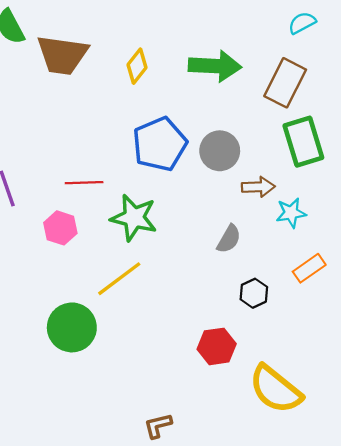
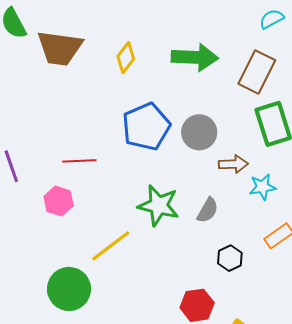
green star: (134, 218) -> (159, 205), moved

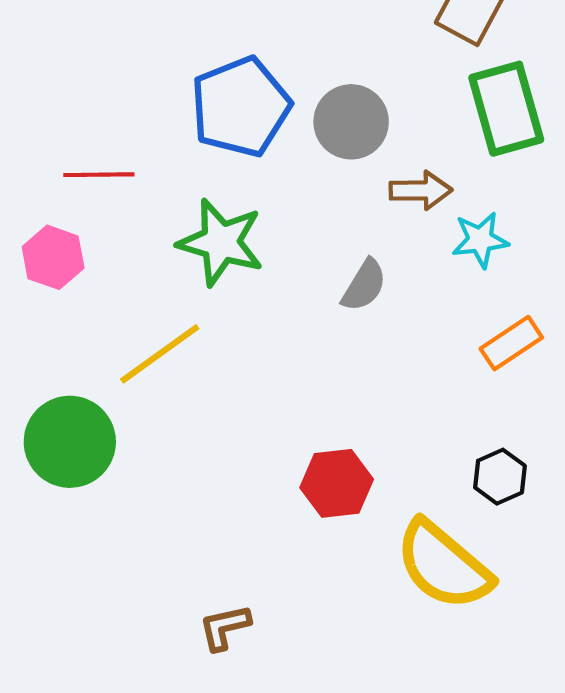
green star: (159, 205) -> (221, 242), moved
black hexagon: (230, 258) -> (500, 477), moved

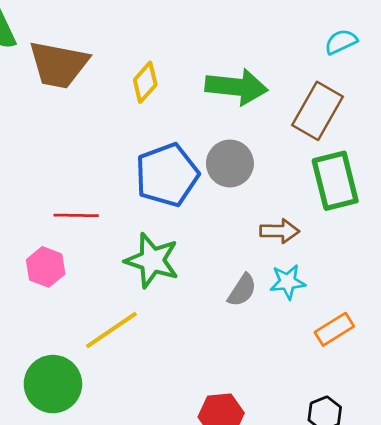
gray circle: (351, 122) -> (230, 163), moved
cyan star: (480, 240) -> (288, 282), moved

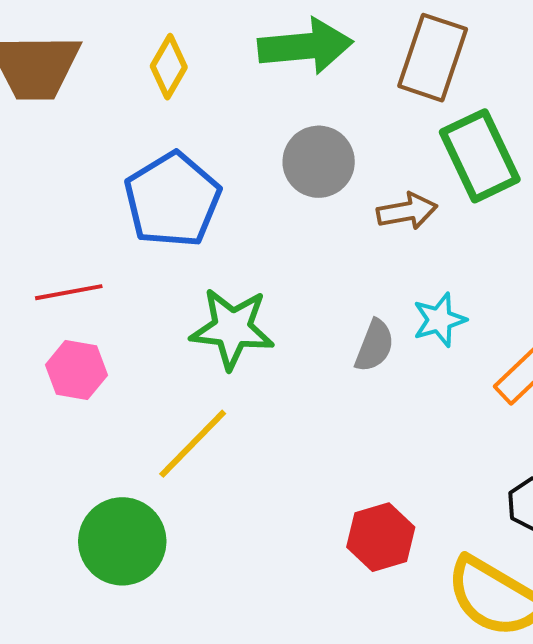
blue pentagon: (167, 175) -> (172, 200), moved
red line: (76, 215) -> (69, 292), moved
brown arrow: (280, 231) -> (407, 211), moved

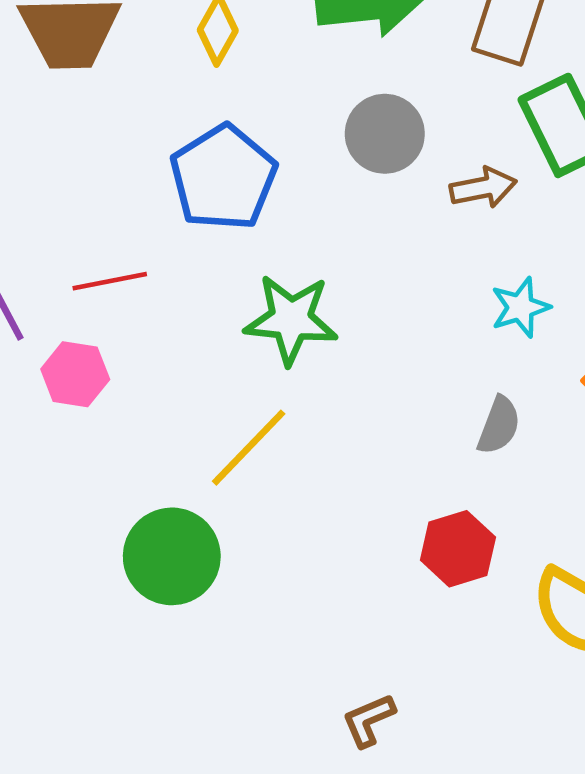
gray semicircle: (374, 346) -> (499, 425), moved
pink hexagon: (76, 370) -> (75, 374), moved

